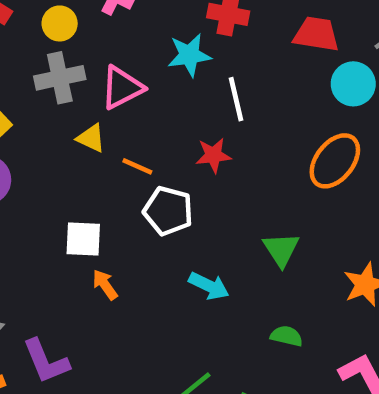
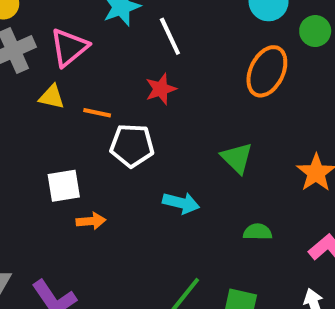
orange arrow: (105, 285) -> (91, 221), turned 132

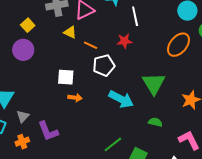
white pentagon: (132, 145) -> (104, 65), turned -30
green triangle: (237, 158) -> (154, 84), size x1.4
cyan arrow: (181, 203) -> (121, 99), size x1.4

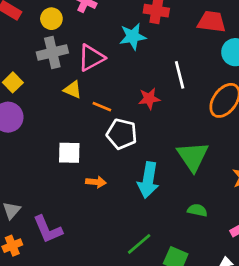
white line: (135, 16) -> (180, 75), moved
white pentagon: (104, 65) -> (122, 134), turned 30
orange arrow: (75, 98) -> (96, 182), moved
cyan arrow: (121, 99) -> (148, 180), turned 75

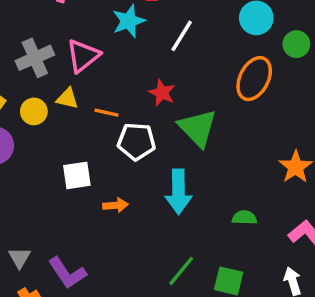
yellow circle: (51, 19) -> (34, 111), moved
white line: (180, 75) -> (182, 36), moved, turned 56
red star: (149, 99) -> (162, 93), turned -30
green triangle: (193, 156) -> (198, 128), moved

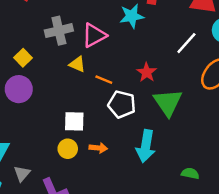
white line: (182, 36) -> (186, 43), moved
yellow circle: (34, 111) -> (68, 149), moved

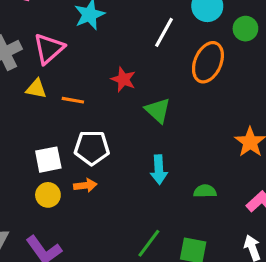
green triangle: (168, 102) -> (158, 110), size x0.7
white pentagon: (122, 104) -> (92, 148), moved
cyan arrow: (146, 146) -> (159, 170), moved, size x0.7

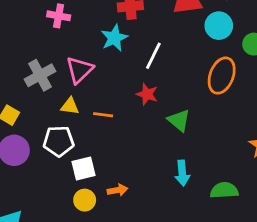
white line: (164, 32) -> (153, 56), moved
white pentagon: (92, 148) -> (59, 141), moved
green semicircle: (205, 191) -> (224, 190), size x1.4

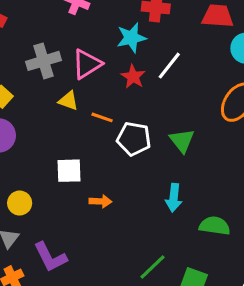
red star: (147, 94) -> (133, 77), moved
white pentagon: (59, 141) -> (134, 139), moved
yellow circle: (85, 200) -> (20, 203), moved

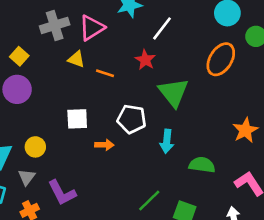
red star: (133, 77) -> (145, 60), moved
white pentagon: (134, 139) -> (132, 119), moved
green triangle: (182, 141) -> (173, 92), size x1.4

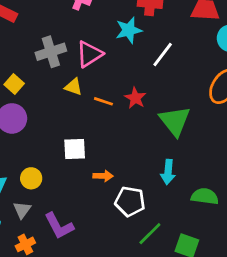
red star: (145, 60) -> (135, 98), moved
white pentagon: (132, 119) -> (130, 201), moved

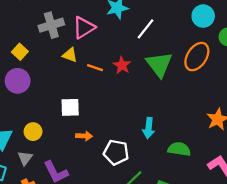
green triangle: (175, 121) -> (159, 64), moved
orange arrow: (103, 176) -> (84, 136), moved

